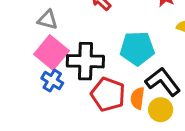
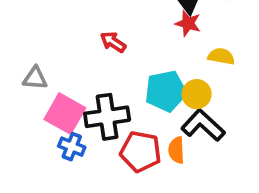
gray triangle: (48, 20) -> (35, 78), moved
yellow circle: (161, 110) -> (197, 94), moved

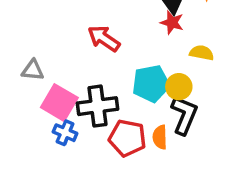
red arrow: (113, 42) -> (104, 38), size x1.4
black L-shape: (203, 125) -> (184, 115), turned 69

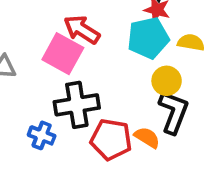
cyan pentagon: (151, 84) -> (148, 38), moved
pink square: (59, 103) -> (63, 54), moved
orange semicircle: (160, 137) -> (147, 137), turned 125

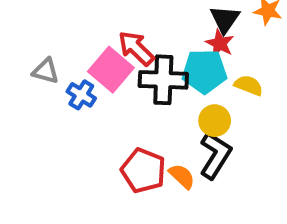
black cross: (77, 105) -> (163, 80), moved
blue cross: (42, 135) -> (81, 95), moved

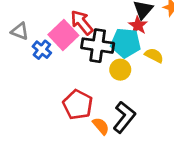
yellow circle: (215, 121) -> (120, 70), moved
black L-shape: (215, 155) -> (124, 117), moved
orange semicircle: (182, 176) -> (101, 126), moved

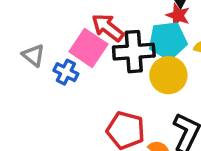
gray triangle: (20, 31) -> (33, 55), turned 30
yellow circle: (120, 70) -> (168, 75), size x1.4

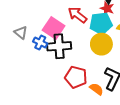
red arrow: (108, 27) -> (77, 15), moved
black cross: (134, 52) -> (59, 46), moved

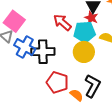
pink square: (54, 28) -> (14, 21), moved
blue cross: (40, 43) -> (25, 47), size x1.5

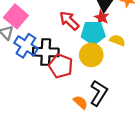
red pentagon: (57, 82) -> (61, 66), moved

